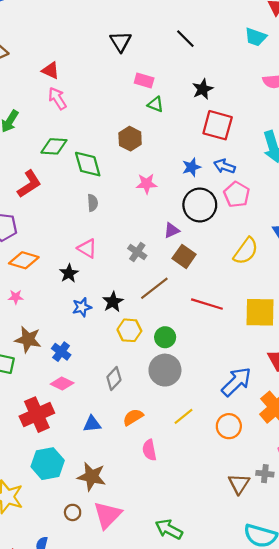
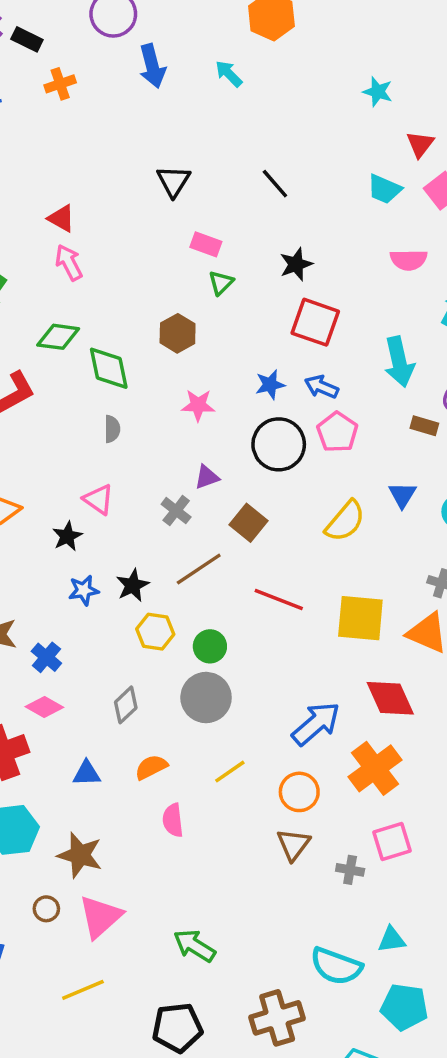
green triangle: (156, 104) -> (221, 283), turned 49
purple triangle: (172, 230) -> (207, 477), moved
brown triangle: (239, 484) -> (293, 844), moved

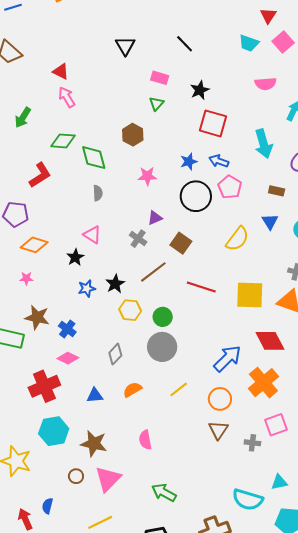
pink rectangle: (206, 244) -> (160, 78), moved
brown rectangle: (424, 426) -> (277, 191), moved
pink semicircle: (173, 820) -> (145, 440), moved

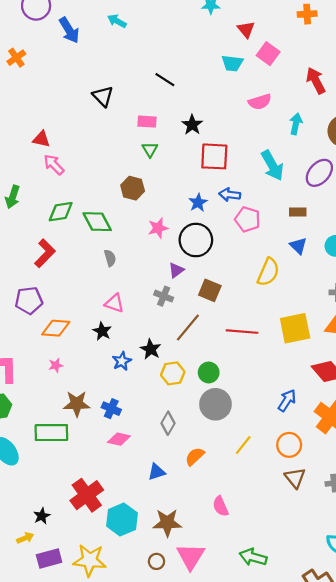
black circle: (196, 196) -> (196, 240), moved
blue arrow: (227, 358) -> (287, 400), size x0.7
red cross: (44, 386) -> (87, 495), moved

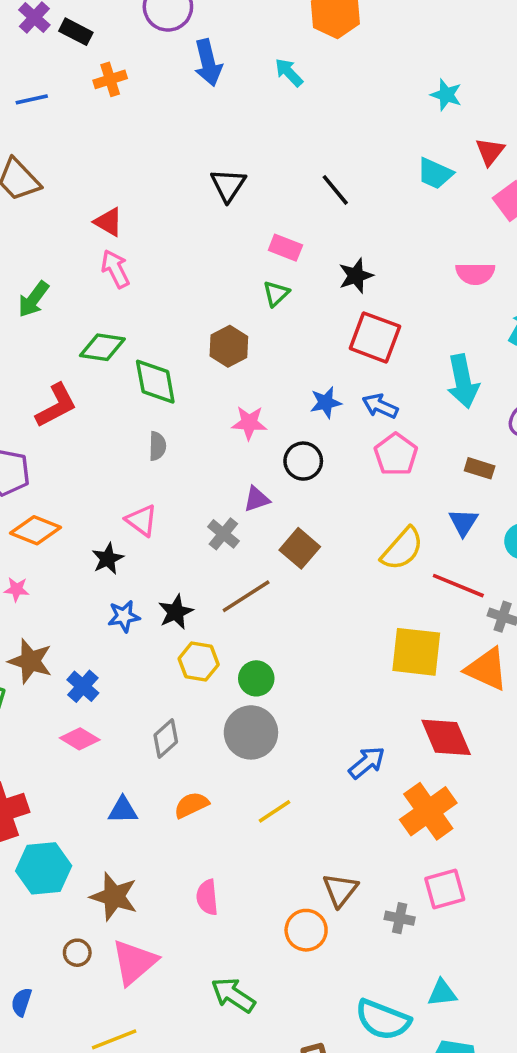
cyan trapezoid: (232, 63) -> (435, 173), moved
black circle: (196, 240) -> (303, 461), size x0.7
red line: (242, 332) -> (458, 586), moved
orange circle: (289, 445) -> (306, 930), moved

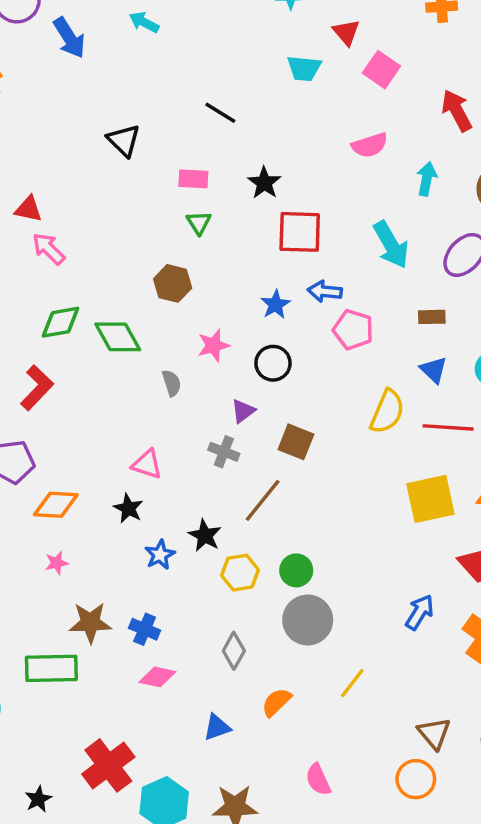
gray semicircle: (157, 446) -> (172, 383), moved

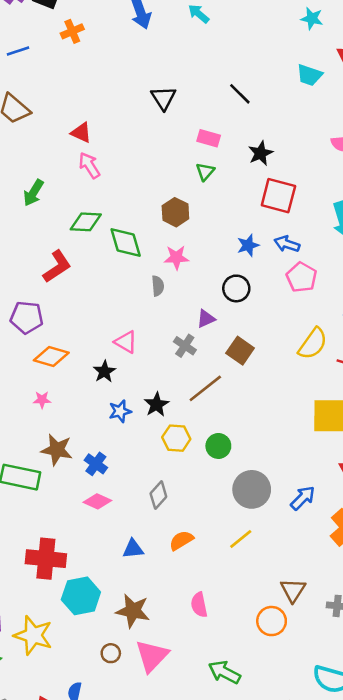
pink star: (213, 345) -> (176, 257), moved
gray circle: (308, 620) -> (252, 489), moved
red cross: (108, 765) -> (46, 559), turned 30

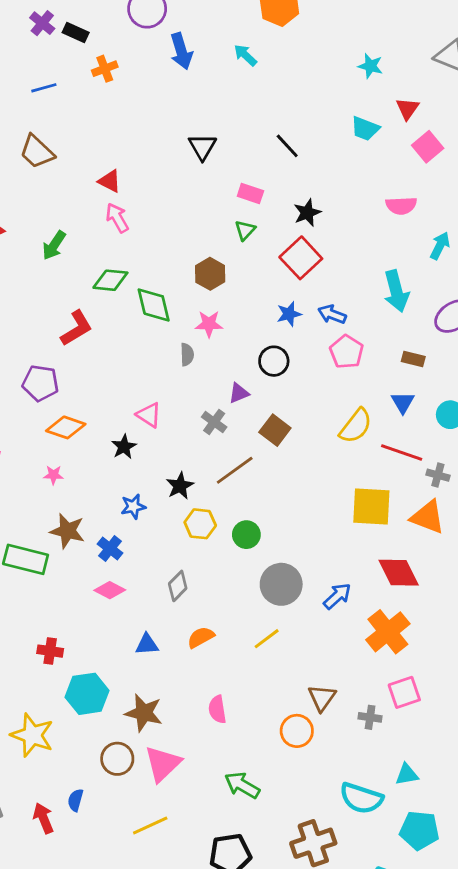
red square: (278, 196) -> (301, 258), moved, turned 30
blue star: (120, 411) -> (133, 507), moved
red cross: (46, 559) -> (50, 651), size x0.6
brown circle: (111, 653) -> (117, 759), size x1.5

